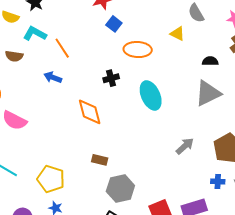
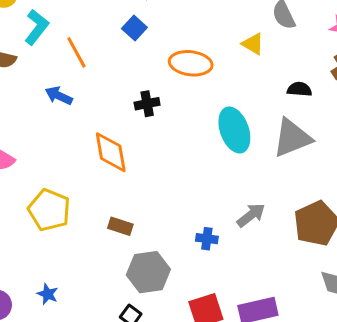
blue square: (114, 24) -> (134, 28), moved
cyan L-shape: (35, 34) -> (37, 27), turned 95
cyan ellipse: (151, 95) -> (234, 130), moved
yellow pentagon: (51, 179) -> (49, 210), moved
blue cross: (218, 181) -> (207, 239), moved

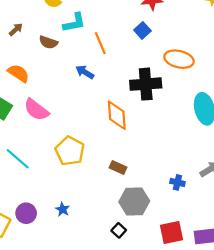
cyan L-shape: (37, 27) -> (74, 23), turned 35
black cross: (147, 104) -> (146, 84), size x1.8

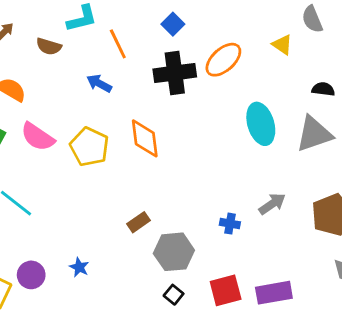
orange ellipse: (179, 59) -> (223, 60), turned -52
black cross: (146, 84) -> (175, 73), moved
yellow pentagon: (70, 151) -> (89, 147), moved
brown rectangle: (118, 167) -> (138, 222), moved, turned -56
black square: (119, 230) -> (174, 295), moved

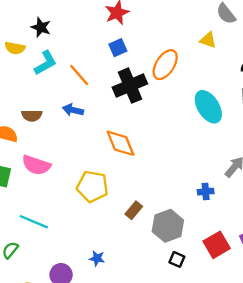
blue square: (173, 24) -> (118, 48), turned 36
brown semicircle: (49, 46) -> (32, 115), moved
yellow pentagon: (89, 147) -> (92, 186), moved

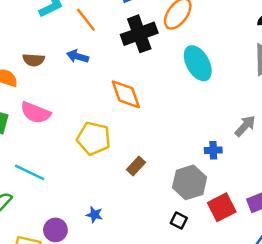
cyan ellipse: (208, 107) -> (198, 63), moved
gray hexagon: (168, 226) -> (190, 182), moved

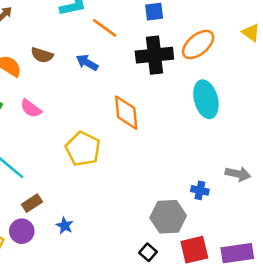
orange line: (86, 20) -> (105, 28), turned -30
pink semicircle: (36, 113) -> (31, 108), size x0.7
gray arrow: (245, 126) -> (238, 174), turned 45
brown rectangle: (136, 166) -> (32, 203), moved

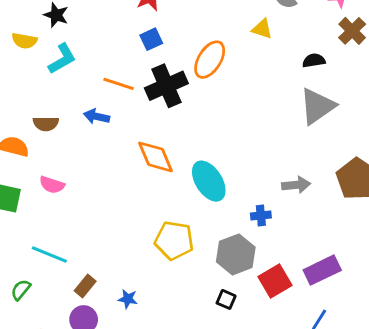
orange line: (105, 28) -> (118, 84), moved
cyan ellipse: (206, 99) -> (209, 181), moved
yellow pentagon: (83, 149) -> (174, 240), moved

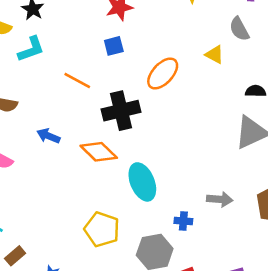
black cross: (166, 86) -> (121, 111), moved
blue arrow: (97, 116) -> (48, 136), moved
orange diamond: (156, 157) -> (99, 152), turned -33

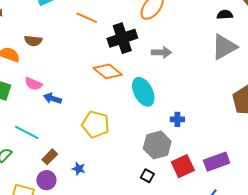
blue arrow: (48, 136) -> (52, 98), moved
gray arrow: (220, 199) -> (161, 52), moved
yellow pentagon: (102, 229) -> (96, 124), moved

